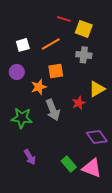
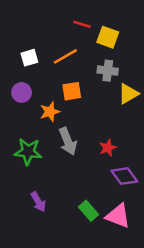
yellow triangle: (97, 89) -> (128, 94), moved
red star: (79, 103) -> (108, 148), moved

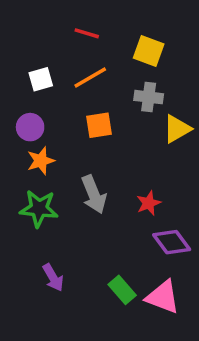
red line: (82, 24) -> (87, 33), moved
orange star: (50, 112) -> (41, 161), moved

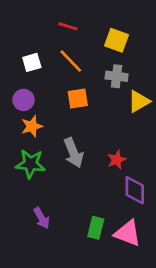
orange line: (90, 78) -> (71, 61), turned 76
purple diamond: (172, 242) -> (135, 190), turned 36
green rectangle: (122, 290) -> (96, 228), turned 55

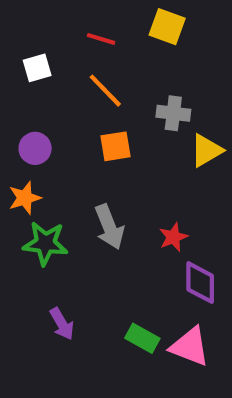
yellow square: (117, 40) -> (167, 27), moved
white square: (32, 62) -> (37, 68), moved
orange star: (32, 126) -> (25, 198), moved
green rectangle: (96, 228) -> (142, 338), turned -75

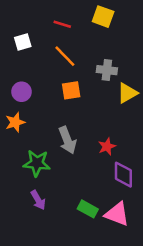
green star: (45, 243) -> (37, 163), moved

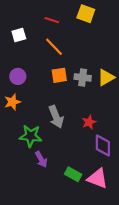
gray cross: (107, 70) -> (83, 77), moved
purple arrow: (38, 200) -> (41, 159), moved

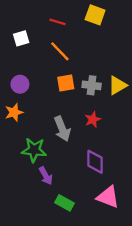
red star: (89, 122) -> (93, 119), moved
purple diamond: (103, 146) -> (95, 162), moved
green rectangle: (73, 174) -> (65, 203), moved

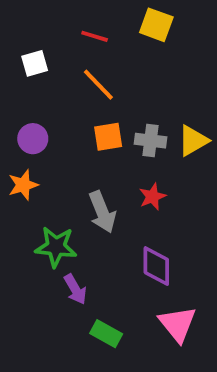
pink triangle: (108, 197) -> (178, 324), turned 30

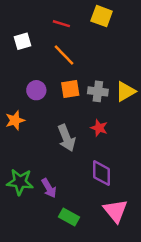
purple circle: (33, 139) -> (36, 90), moved
red star: (152, 197) -> (99, 128), turned -30
green star: (56, 247) -> (20, 182), moved

